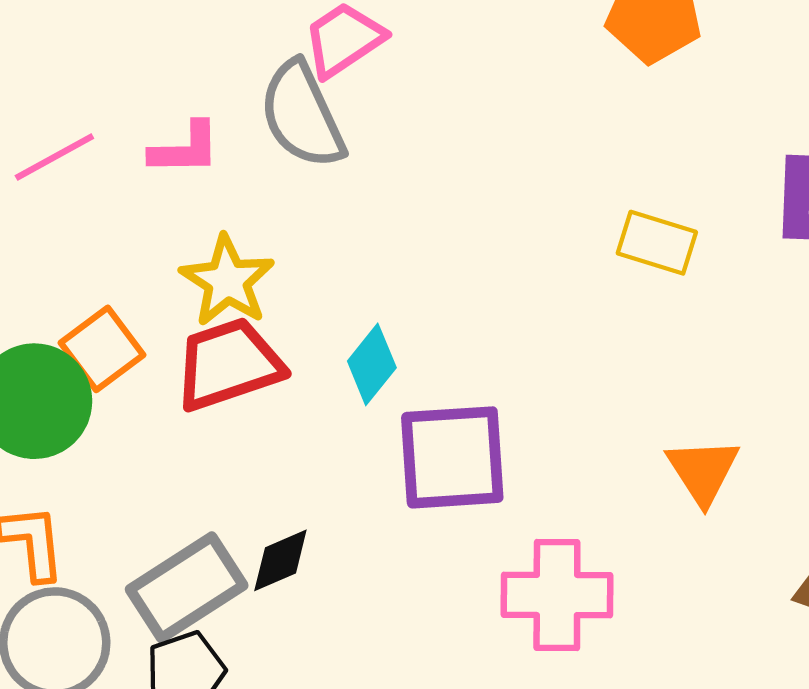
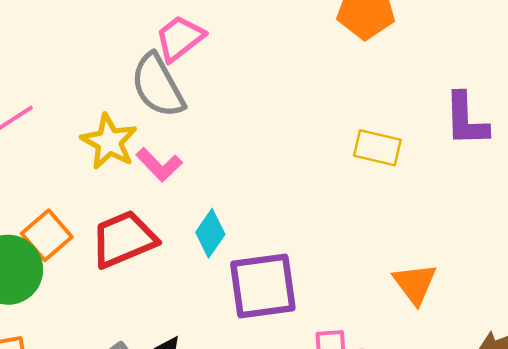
pink L-shape: (185, 149) -> (159, 165), moved, turned 51
yellow star: (227, 281) -> (109, 142), moved

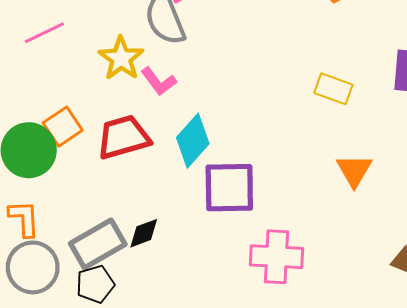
cyan diamond: (210, 233) -> (193, 141), size x1.4
orange triangle: (415, 284) -> (354, 170), moved

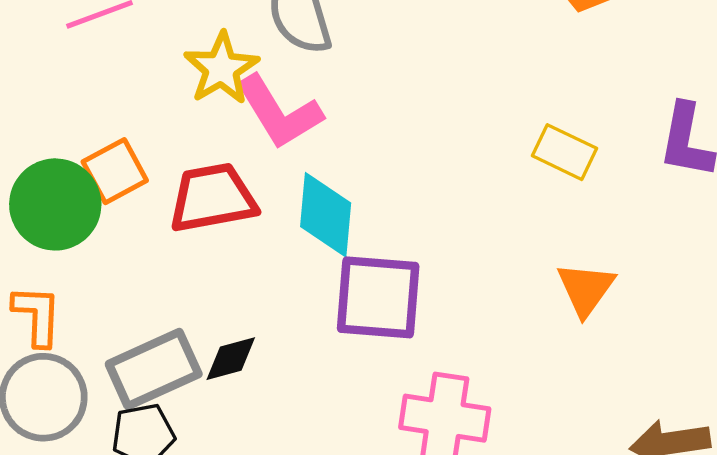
pink L-shape: (159, 81) -> (279, 112), size x1.5
cyan diamond: (193, 141) -> (326, 215), turned -42

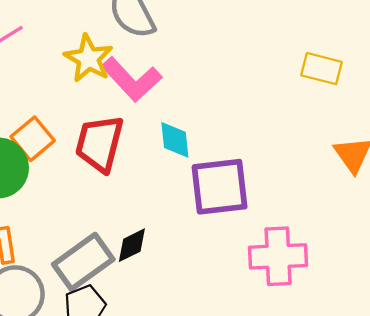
red trapezoid: (213, 198) -> (99, 143), turned -54
cyan diamond: (326, 215) -> (175, 140), size x0.7

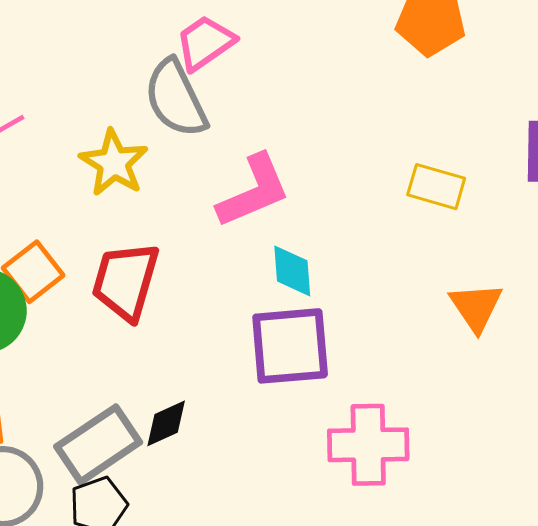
pink L-shape: (132, 79) -> (254, 191), moved, turned -72
cyan diamond: (175, 140) -> (292, 271), moved

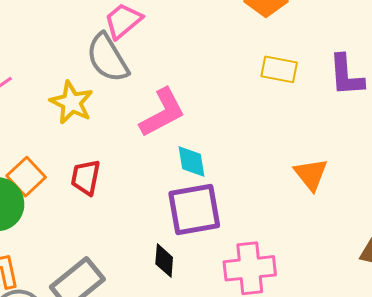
yellow rectangle: (436, 187) -> (279, 69), moved
red trapezoid: (126, 281) -> (86, 177), size x0.7
black diamond: (166, 423) -> (164, 261), moved, turned -56

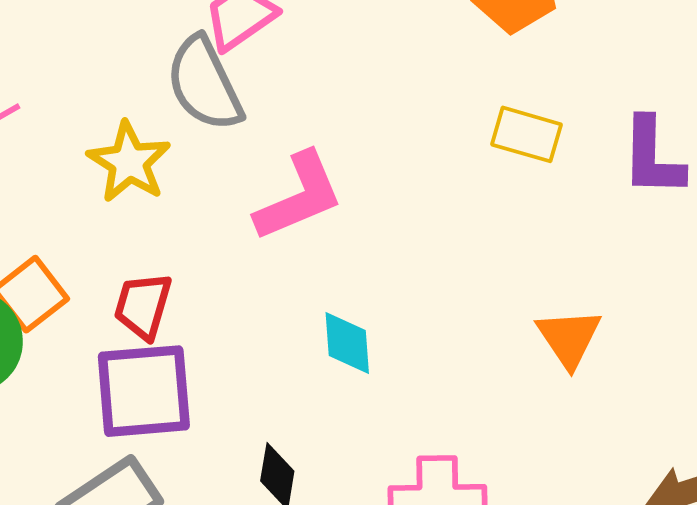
cyan diamond: (192, 162) -> (347, 343), moved
purple square: (194, 210) -> (144, 391), moved

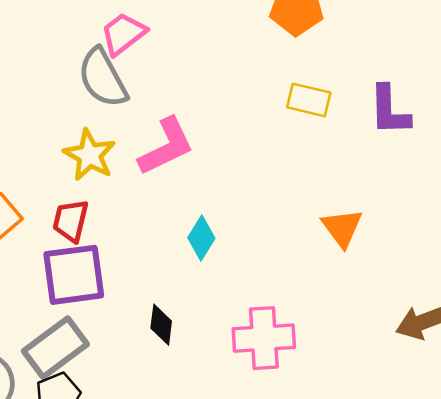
yellow star: (129, 162) -> (90, 155), moved
cyan diamond: (347, 343) -> (201, 238), turned 39

